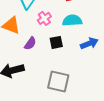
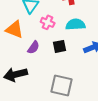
pink cross: (44, 18) -> (48, 22), turned -32

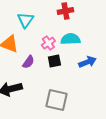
pink cross: (48, 22) -> (48, 43), moved, turned 32

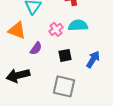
black square: (54, 61) -> (65, 55), moved
blue arrow: (87, 62) -> (93, 59), moved, turned -36

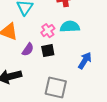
black square: (65, 55) -> (48, 51), moved

